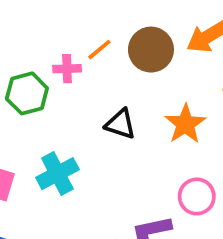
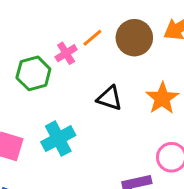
pink cross: (67, 69) -> (66, 53), turned -30

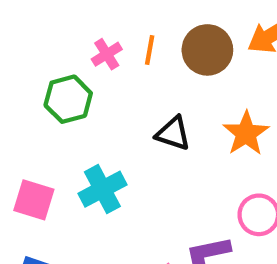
orange line: (92, 38) -> (150, 50), turned -40
pink cross: (66, 53) -> (107, 54), moved

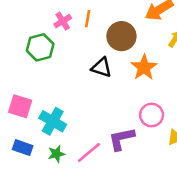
brown circle: (207, 50) -> (121, 36), moved
cyan cross: (102, 189) -> (53, 121), moved, turned -32

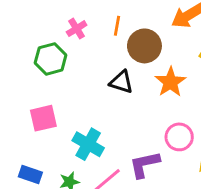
orange line: (88, 19) -> (117, 26), moved
pink square: (20, 106) -> (43, 118), moved, turned -30
cyan cross: (53, 121) -> (88, 144), moved

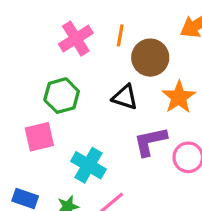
pink cross: (77, 29) -> (76, 39), size x1.5
green hexagon: (51, 59) -> (62, 96), moved
purple L-shape: (144, 164) -> (150, 141), moved

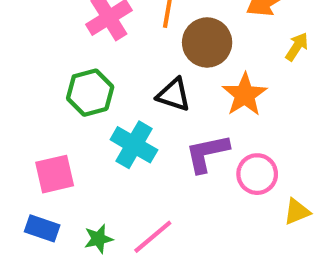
pink square: (39, 137) -> (55, 174), moved
cyan cross: (88, 165) -> (134, 145), moved

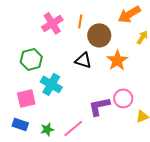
green hexagon: (90, 93) -> (31, 59), moved
cyan cross: (134, 145) -> (51, 84), moved
purple L-shape: (207, 153) -> (99, 106), moved

